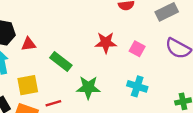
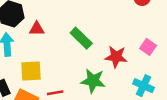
red star: (106, 43) -> (116, 57), moved
green rectangle: (61, 62) -> (81, 38), moved

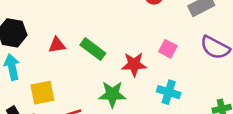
red triangle: (37, 29) -> (57, 45), moved

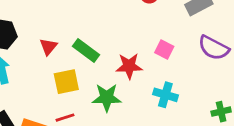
red triangle: (57, 45) -> (48, 47), turned -42
yellow square: (42, 93) -> (66, 82), moved

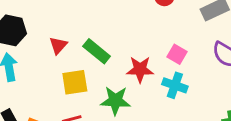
cyan cross: (165, 95) -> (175, 85), moved

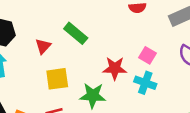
green rectangle: (97, 51) -> (76, 33), moved

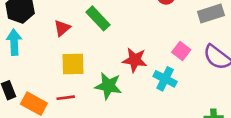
pink square: (147, 55) -> (181, 51), moved

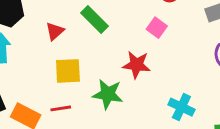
pink square: (181, 51) -> (157, 28), moved
cyan cross: (165, 79) -> (181, 107), moved

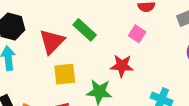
red triangle: (55, 31) -> (52, 41), size x1.6

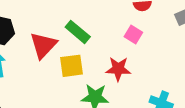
yellow square: (65, 74) -> (72, 66), moved

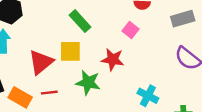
red triangle: (43, 45) -> (41, 62), moved

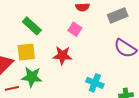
green star: (88, 83) -> (32, 77), moved

